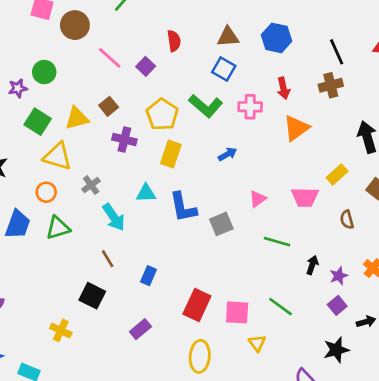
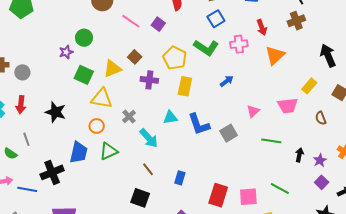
blue square: (224, 69) -> (216, 19), turned 36

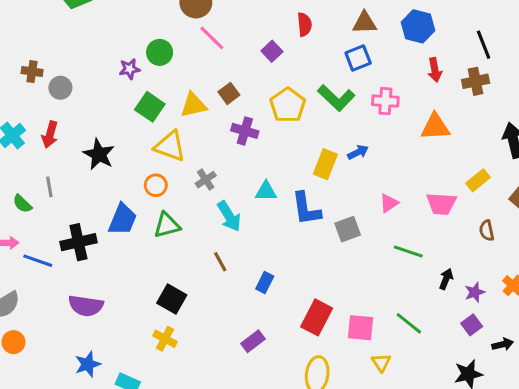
pink line: (131, 21) -> (212, 38), moved
red arrow: (262, 27) -> (435, 70), moved
orange triangle: (275, 55) -> (435, 127), turned 30
yellow rectangle: (185, 86) -> (325, 164), moved
black square: (140, 198) -> (172, 299), moved

